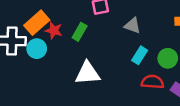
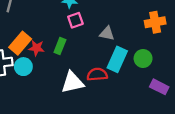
cyan rectangle: (140, 55) -> (117, 59), size x1.5
red semicircle: (152, 82) -> (97, 74), moved

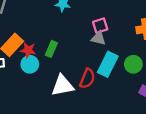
pink square: (75, 20) -> (100, 26), moved
cyan circle: (23, 67) -> (30, 64), moved
red semicircle: (97, 74) -> (87, 78), turned 114

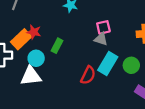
red star: (28, 50) -> (34, 32), moved
white triangle: (63, 85) -> (31, 76), moved

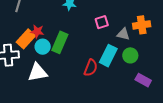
gray triangle: (101, 39) -> (123, 34), moved
green rectangle: (57, 46) -> (60, 42), size x1.5
cyan circle: (36, 58) -> (43, 47), moved

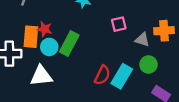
orange rectangle: (26, 39) -> (31, 37), turned -42
cyan rectangle: (108, 56) -> (122, 76), moved

